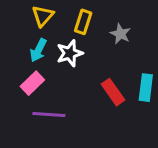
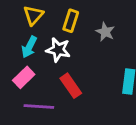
white star: (70, 53) -> (58, 50), turned 30
red rectangle: (113, 92) -> (71, 86), moved

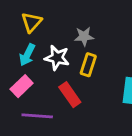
yellow rectangle: (71, 21) -> (88, 65), moved
gray star: (105, 32) -> (84, 36), moved, turned -30

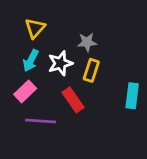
white star: (57, 58) -> (60, 63), turned -30

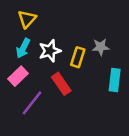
gray star: (87, 42) -> (101, 47), moved
purple line: (41, 121) -> (32, 103), turned -56

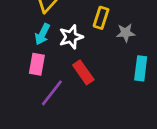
yellow rectangle: (78, 57) -> (101, 18), moved
pink rectangle: (18, 76) -> (37, 64), turned -36

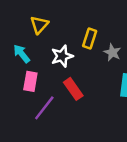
gray star: (126, 33) -> (112, 52), turned 30
cyan arrow: (42, 34) -> (22, 54), moved, turned 114

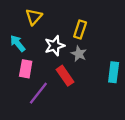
gray star: (112, 52) -> (79, 54), moved

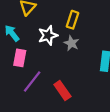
red rectangle: (65, 76) -> (62, 90), moved

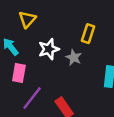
yellow rectangle: (73, 20) -> (88, 34), moved

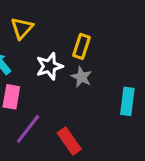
yellow rectangle: (88, 34) -> (82, 46), moved

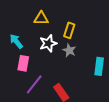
yellow triangle: (22, 28) -> (41, 18), moved, turned 49

